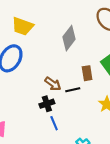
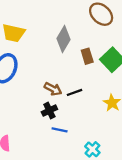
brown rectangle: (87, 73) -> (87, 56), moved
blue line: (54, 123) -> (60, 130), turned -48

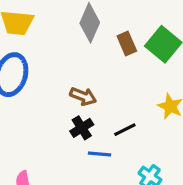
black line: (75, 92) -> (125, 130), moved

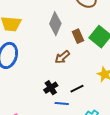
brown arrow: (83, 96) -> (62, 57), moved, turned 119

